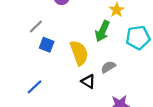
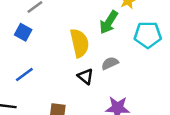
blue square: (47, 45) -> (23, 32), moved

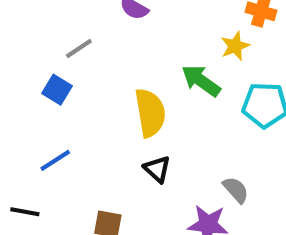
green arrow: (109, 22) -> (201, 81), turned 90
gray semicircle: (110, 63) -> (236, 190), moved, turned 70

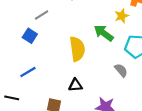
black triangle: (157, 169) -> (75, 85), moved, turned -48
gray semicircle: (236, 190) -> (121, 70), moved

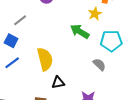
yellow semicircle: (77, 49) -> (45, 59), moved
blue line: (28, 72) -> (12, 63), moved

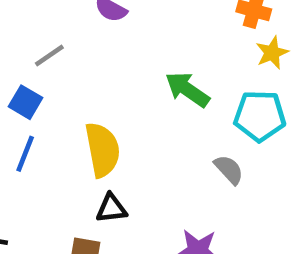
yellow star: (95, 14) -> (272, 53), moved
blue line: (12, 63) -> (25, 154), turned -35
black triangle: (58, 83) -> (111, 208), moved

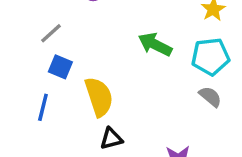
blue square: (26, 102) -> (60, 67), moved
gray semicircle: (229, 170) -> (210, 97), moved

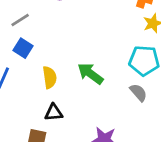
green arrow: (155, 44) -> (90, 74), moved
yellow semicircle: (99, 97) -> (50, 77), size x0.7

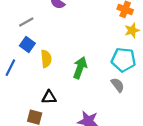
green arrow: (90, 74) -> (80, 68), turned 70
yellow semicircle: (50, 77) -> (46, 59), moved

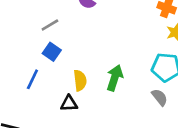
yellow semicircle: (46, 59) -> (80, 80), moved
black triangle: (49, 97) -> (69, 103), moved

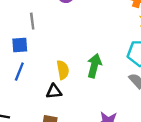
gray line: (50, 25) -> (32, 21), turned -63
blue square: (52, 52) -> (20, 45), moved, turned -35

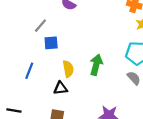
gray line: (32, 21) -> (40, 26), turned 48
blue square: (20, 45) -> (51, 43), moved

